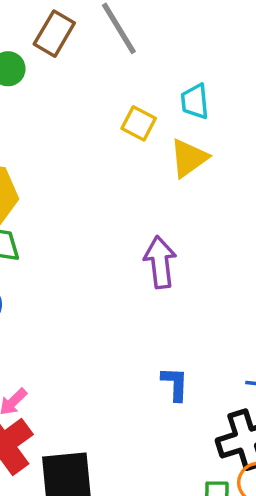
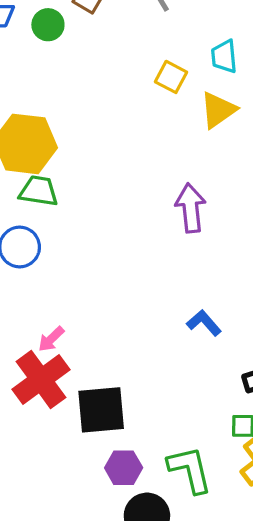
blue L-shape: (175, 384) -> (204, 323), turned -44

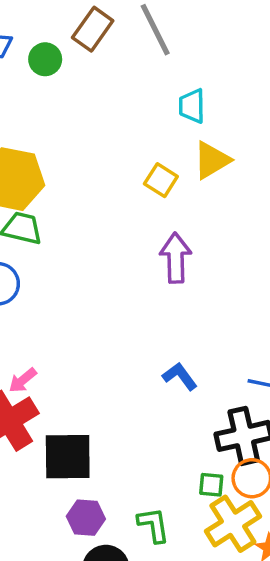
cyan trapezoid: (224, 56) -> (192, 106), moved
yellow square: (171, 77) -> (161, 180), moved
green L-shape: (190, 470) -> (153, 525), size x0.7

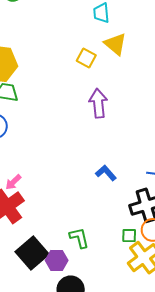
yellow triangle: (212, 160) -> (115, 44), turned -45
black square: (68, 457) -> (32, 253), moved, turned -36
green L-shape: (153, 525) -> (79, 238), moved

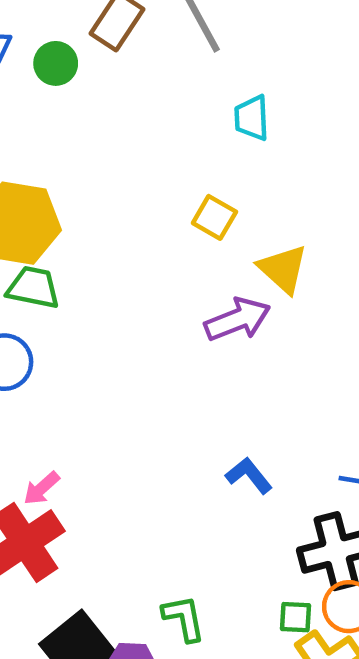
yellow triangle: (115, 44) -> (283, 269), moved
purple arrow: (98, 103) -> (238, 319), turned 72

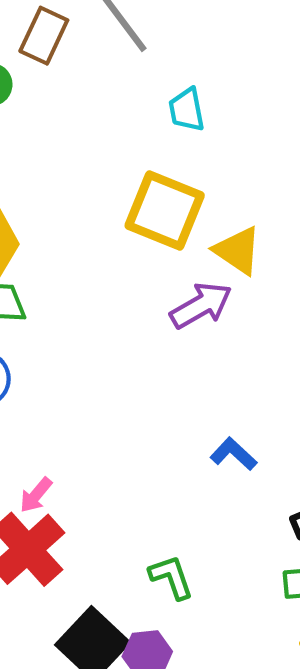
yellow square: (214, 217) -> (165, 211), size x1.8
green L-shape: (184, 618) -> (171, 577), moved

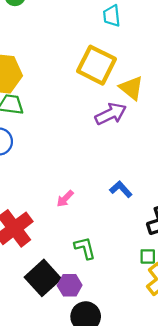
pink arrow: (36, 495) -> (65, 199), moved

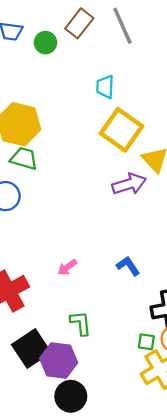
cyan trapezoid: (112, 16) -> (105, 87), moved
purple hexagon: (70, 285) -> (59, 361), size x1.4

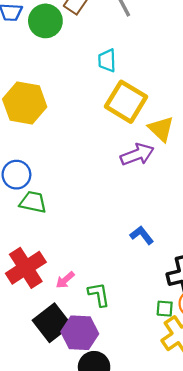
green circle: (45, 43) -> (45, 21), size x1.5
green trapezoid: (24, 158) -> (33, 202), moved
pink arrow: (67, 267) -> (65, 280), moved

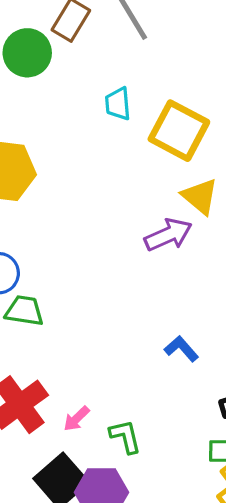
yellow square: (126, 102) -> (179, 131), moved

